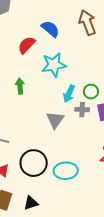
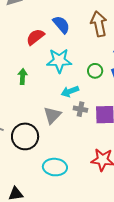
green circle: (91, 92) -> (95, 71), moved
cyan arrow: (69, 94) -> (70, 91), turned 36
black circle: (34, 163) -> (25, 136), moved

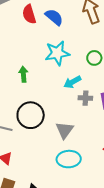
red semicircle: (35, 37) -> (29, 14), moved, turned -60
gray triangle: (52, 115) -> (65, 130), moved
black circle: (25, 136) -> (31, 115), moved

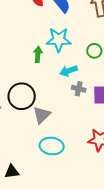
green arrow: (23, 74) -> (38, 54), moved
gray triangle: (65, 130) -> (42, 115), moved

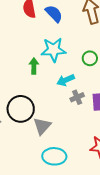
gray cross: (79, 89) -> (77, 97), turned -32

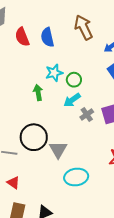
blue semicircle: (54, 14) -> (47, 37), turned -138
cyan star: (54, 50) -> (54, 73), size x0.7
green circle: (90, 58) -> (74, 80), moved

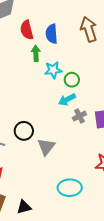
green arrow: (38, 93) -> (36, 53), moved
black circle: (34, 137) -> (24, 131), size x0.7
cyan ellipse: (76, 177) -> (70, 188), moved

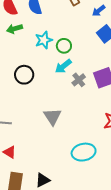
green arrow: (36, 53) -> (14, 29), moved, turned -91
black circle: (24, 131) -> (24, 75), moved

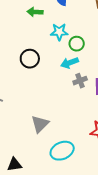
gray triangle: (52, 117) -> (40, 124), moved
cyan ellipse: (84, 152) -> (62, 151), turned -30

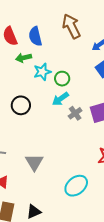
green arrow: (35, 12) -> (24, 58), moved
gray triangle: (40, 124) -> (34, 162), moved

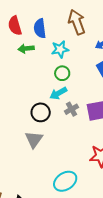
cyan star: (42, 72) -> (60, 49), moved
black circle: (21, 105) -> (41, 112), moved
gray triangle: (34, 162) -> (34, 139), moved

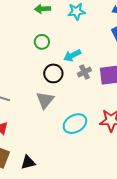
green circle: (62, 73) -> (42, 42), moved
cyan ellipse: (65, 181) -> (75, 124), moved

